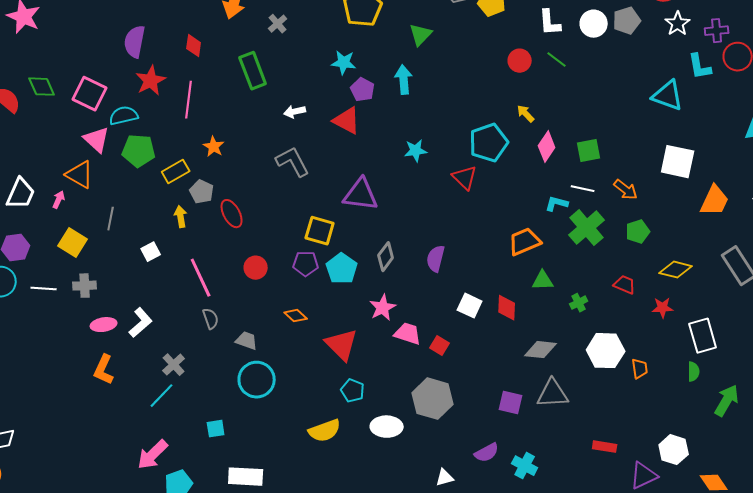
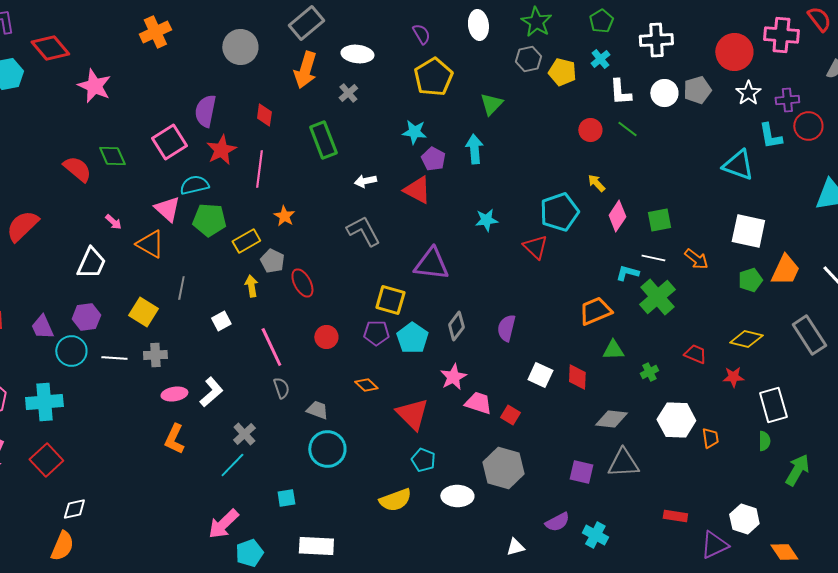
pink square: (90, 94) -> (169, 142), moved, turned 32
pink arrow: (59, 200) -> (113, 222), moved, turned 108
green pentagon: (638, 232) -> (750, 280), moved

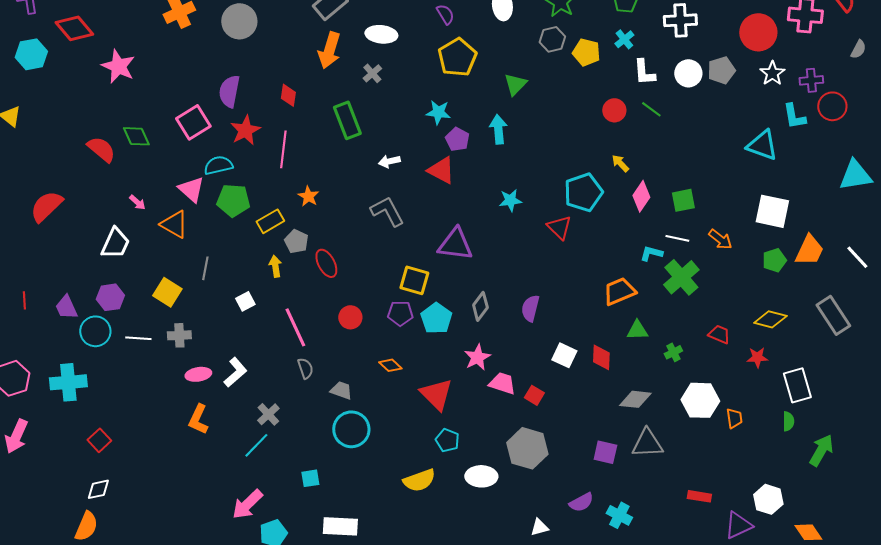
gray circle: (240, 47) -> (239, 21), moved
red square: (46, 460) -> (99, 440), moved, size x0.7

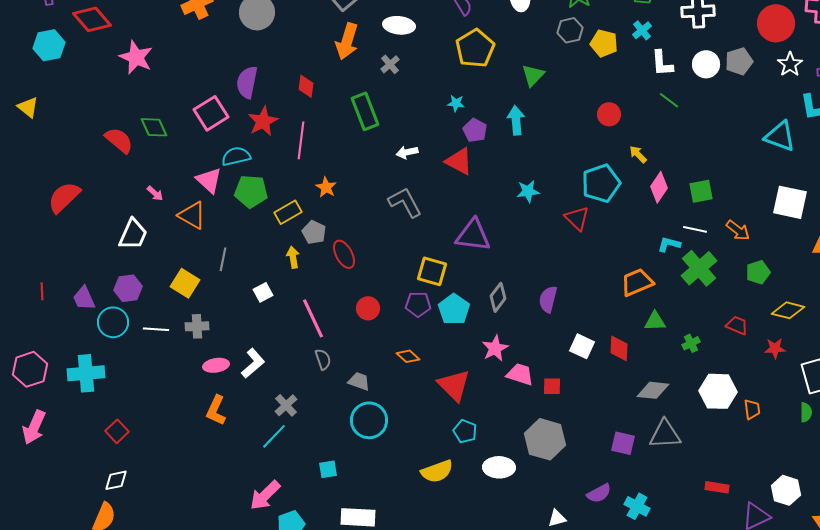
red circle: (614, 110) -> (609, 114), moved
cyan star: (438, 112) -> (456, 103), size x0.7
green pentagon: (774, 260) -> (758, 272), moved
red square: (534, 395) -> (552, 386), turned -30

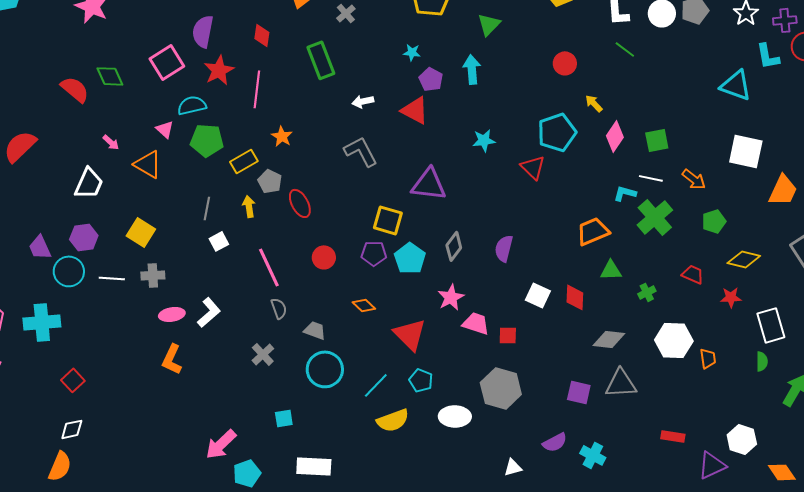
pink triangle: (209, 180) -> (165, 129), size x0.7
gray line: (223, 259) -> (207, 208), moved
gray cross: (286, 405) -> (263, 354), moved
cyan line: (274, 436) -> (376, 385), moved

